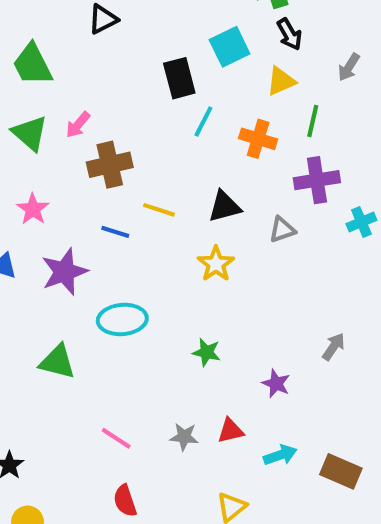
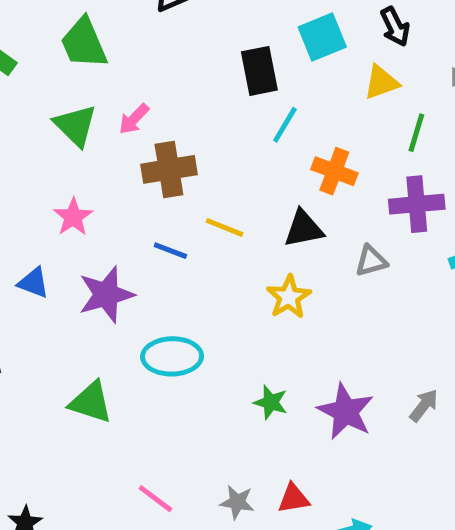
orange cross: (258, 139) -> (334, 171), moved
purple star: (276, 384) -> (346, 411), moved, size x1.6

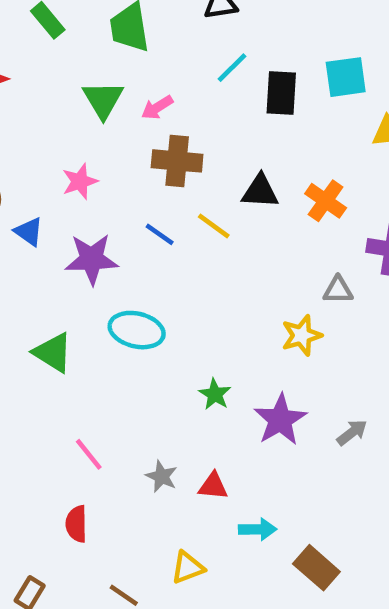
cyan line: (285, 125) -> (232, 68), moved
black triangle: (304, 229) -> (260, 191), moved
yellow star: (289, 297) -> (302, 335), moved

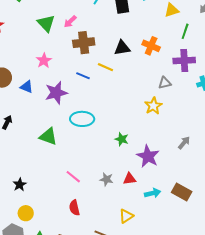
purple star: (280, 420) -> (148, 156), moved
brown rectangle: (316, 568) -> (182, 192), moved

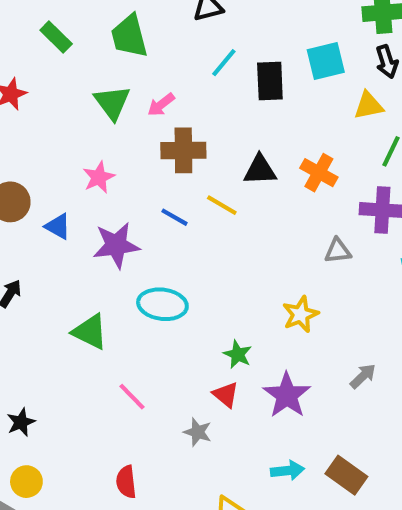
yellow star: (153, 106) -> (300, 314), moved
pink line: (73, 177) -> (132, 397), moved
red triangle: (129, 179) -> (226, 395), moved, turned 40

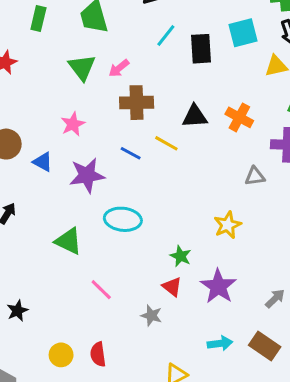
green rectangle: (56, 37) -> (38, 19), turned 60
gray arrow: (363, 376) -> (275, 299), moved
yellow circle: (26, 482) -> (61, 355), moved

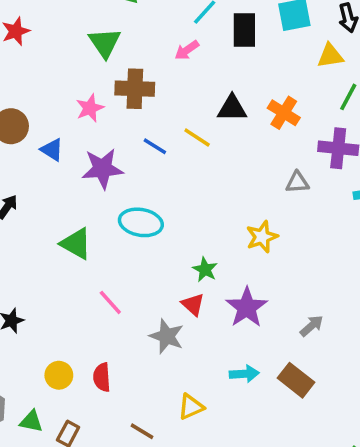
pink arrow: (119, 68) -> (187, 50), moved
brown cross: (137, 103) -> (135, 89), moved
gray star: (151, 316) -> (167, 336), size x1.4

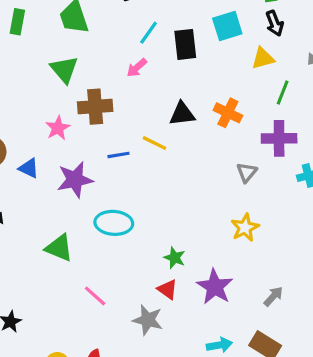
blue line: (155, 146) -> (118, 155), turned -35
gray triangle: (297, 182) -> (247, 172), turned -40
yellow star: (262, 237) -> (245, 228), moved

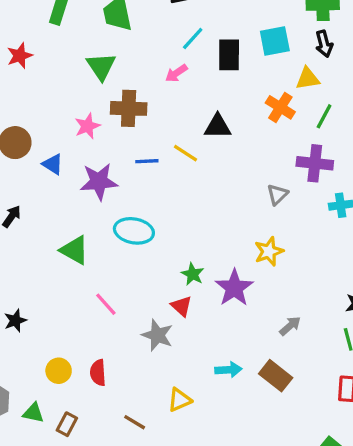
orange cross: (228, 113) -> (280, 107), moved
purple star: (215, 287) -> (234, 288), moved

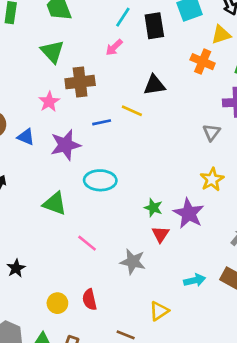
red triangle: (181, 306) -> (160, 234), moved, turned 30

